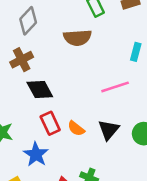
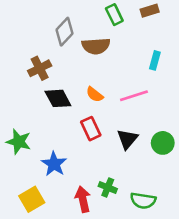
gray diamond: (28, 21) -> (64, 32), moved
red rectangle: (50, 123) -> (91, 129), moved
orange semicircle: (76, 128) -> (95, 94), moved

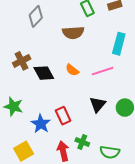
gray diamond: (64, 32) -> (36, 16), moved
cyan rectangle: (155, 60) -> (119, 44), size x1.5
brown cross: (40, 68) -> (22, 61), moved
red rectangle: (91, 129) -> (63, 116), moved

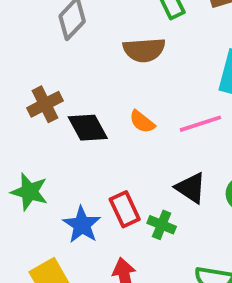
black triangle: (98, 105) -> (191, 188), turned -36
green cross: (82, 142) -> (162, 225), moved

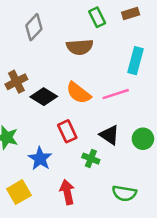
orange semicircle: (142, 122) -> (78, 93), size x1.5
black diamond: (88, 128) -> (44, 97), turned -30
red rectangle: (125, 209) -> (67, 131), moved

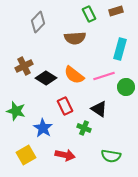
green circle: (143, 139) -> (126, 87), moved
red arrow: (67, 192) -> (65, 155), turned 114

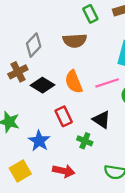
gray diamond: (38, 22) -> (34, 45), moved
orange semicircle: (74, 75) -> (74, 82), turned 30

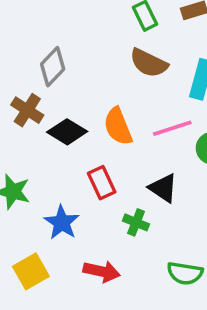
brown semicircle: (75, 41) -> (149, 63), moved, turned 30
brown cross: (18, 72) -> (27, 110), turned -30

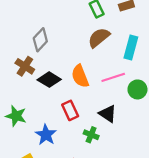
brown semicircle: (149, 63) -> (99, 38), turned 115

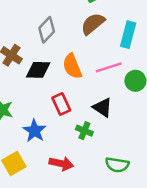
gray diamond: (40, 40) -> (47, 30), moved
black diamond: (49, 80) -> (38, 70), turned -30

